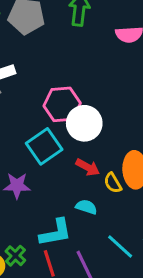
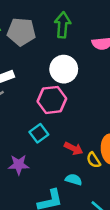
white circle: (84, 123) -> (64, 69), moved
cyan square: (44, 146) -> (39, 133), size x0.7

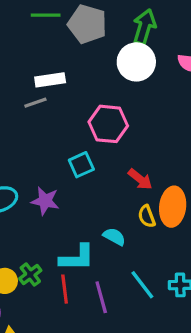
white circle: (64, 69) -> (136, 62), moved
red arrow: (74, 148) -> (140, 179), moved

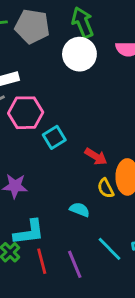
green arrow: (144, 27) -> (83, 22), turned -32
pink hexagon: (108, 124) -> (26, 113), moved
cyan square: (81, 165) -> (54, 137), moved
cyan L-shape: (77, 258) -> (29, 232), moved

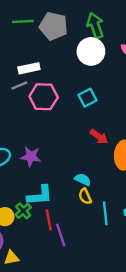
cyan square: (54, 137) -> (88, 98), moved
yellow semicircle: (106, 188) -> (85, 196), moved
cyan line: (109, 249) -> (105, 213), turned 35
purple line: (75, 264) -> (61, 235), moved

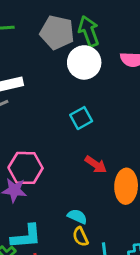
gray pentagon: (53, 26) -> (57, 32), moved
pink hexagon: (44, 97) -> (26, 168), moved

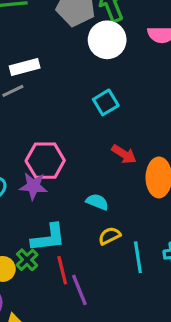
cyan semicircle: (77, 216) -> (97, 202), moved
yellow semicircle: (80, 237) -> (109, 236), turned 90

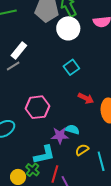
white rectangle: (25, 67) -> (19, 50), turned -30
purple star: (33, 186) -> (60, 135), moved
red line: (62, 270) -> (55, 174), turned 36

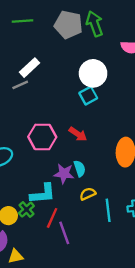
white circle: (68, 28) -> (93, 73), moved
red arrow: (86, 98) -> (78, 134), moved
cyan semicircle: (72, 129) -> (80, 169), turned 48

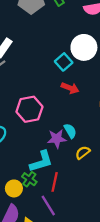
white circle: (93, 73) -> (84, 47), moved
red arrow: (78, 134) -> (70, 88), moved
purple line: (64, 233) -> (48, 206), moved

